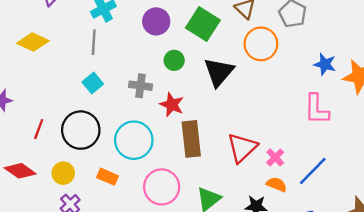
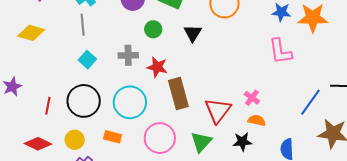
black triangle: (219, 72) -> (193, 33), size x0.7
red triangle: (242, 148) -> (218, 110), moved
blue line: (313, 171) -> (310, 102), moved

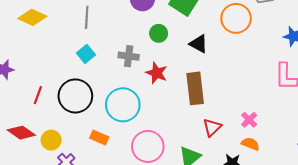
black triangle: (193, 33) -> (199, 44), turned -42
brown rectangle: (178, 93) -> (195, 88), moved
red triangle: (218, 110) -> (212, 127), size x0.7
yellow circle: (75, 140) -> (51, 140), moved

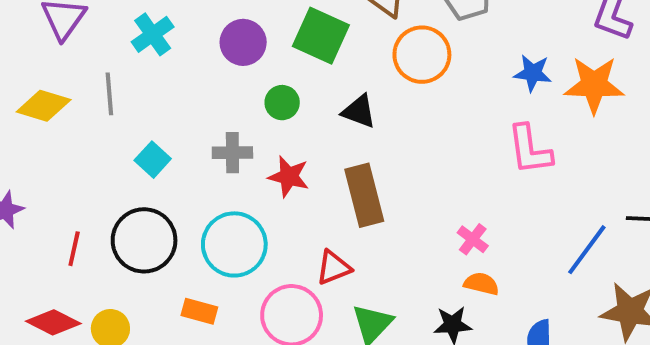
gray line: (87, 17) -> (109, 94), moved
red triangle: (212, 127) -> (334, 268), moved, turned 30

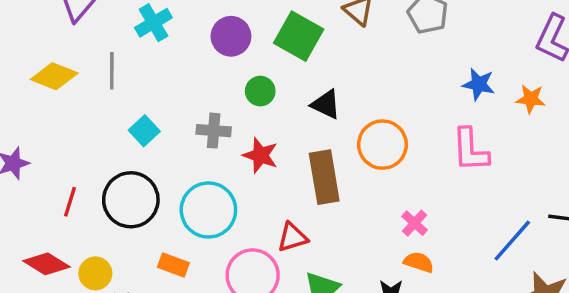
orange circle: (422, 55) -> (382, 145), moved
orange star: (594, 85) -> (531, 99), size x0.6

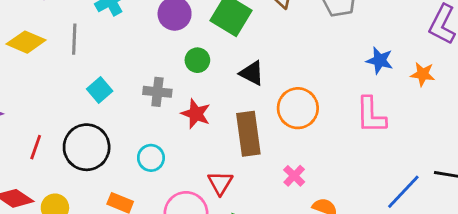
cyan circle: (208, 210) -> (151, 158), size x0.6
pink cross: (415, 223) -> (294, 176), moved
red triangle: (292, 237) -> (220, 183), turned -44

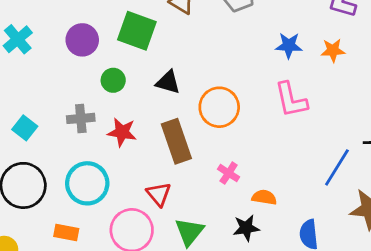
cyan circle: (151, 158) -> (87, 183), size x1.6

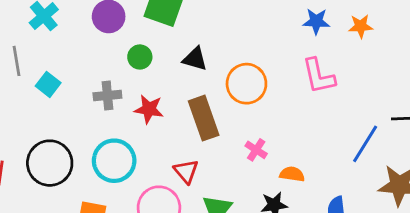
cyan square: (25, 128) -> (48, 84), moved

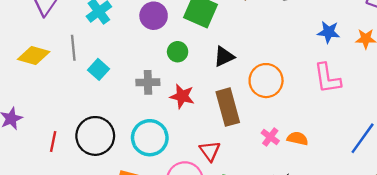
black triangle: (195, 59) -> (224, 56), turned -45
orange semicircle: (292, 174) -> (298, 138), moved

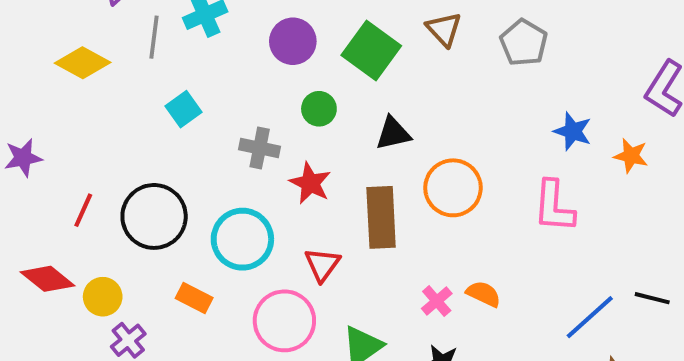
gray line: (73, 48) -> (154, 37), moved
pink cross: (270, 137) -> (437, 301), moved
red triangle: (210, 151) -> (322, 265), moved

